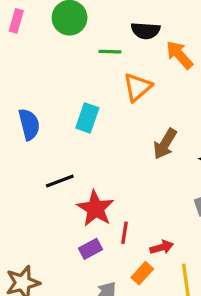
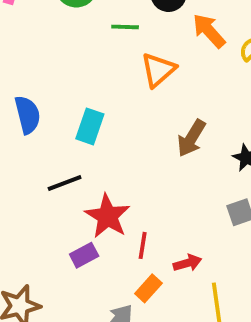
cyan rectangle: (87, 118) -> (90, 126), moved
purple rectangle: (91, 249) -> (84, 255), moved
orange rectangle: (142, 273) -> (148, 288), moved

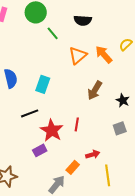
green line: (125, 27) -> (53, 33), moved, turned 48
orange arrow: (209, 31) -> (104, 54), moved
red line: (143, 245) -> (77, 124), moved

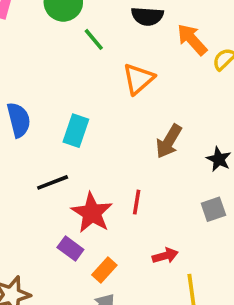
orange arrow: (104, 54) -> (192, 39), moved
purple rectangle: (40, 150) -> (70, 249), turned 64
orange rectangle: (73, 167) -> (104, 270), moved

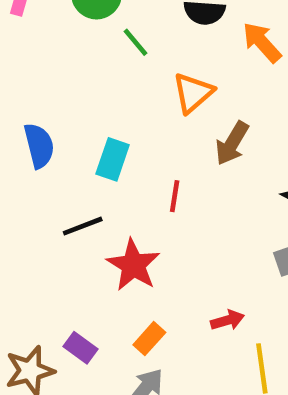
brown arrow: (169, 141) -> (232, 143), moved
red line: (137, 202) -> (175, 196), moved
purple rectangle: (70, 249) -> (80, 348), moved

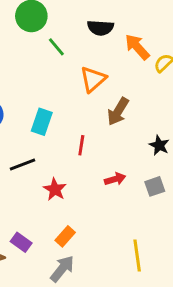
red star: (133, 265) -> (55, 189), size x0.7
red arrow: (227, 320) -> (115, 179), moved

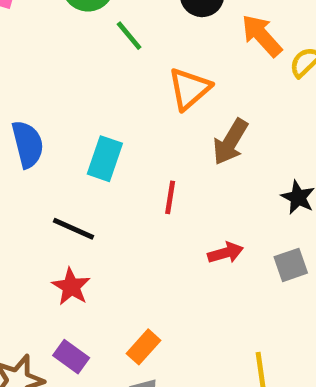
black line: (23, 164) -> (74, 229), turned 45
red star: (55, 189) -> (71, 287), moved

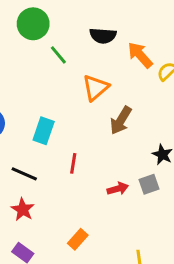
red line: (170, 197) -> (73, 163), moved
gray square: (291, 265) -> (149, 184), moved
orange rectangle: (143, 347) -> (78, 239), moved

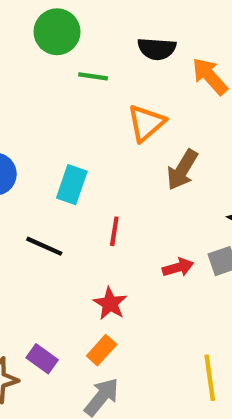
green line: (58, 55) -> (93, 76), turned -42
red star: (23, 210) -> (110, 304), moved
orange rectangle: (78, 239) -> (102, 350), moved

